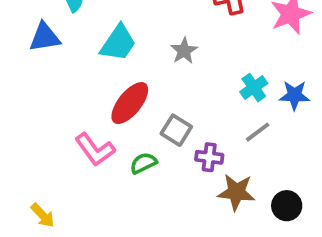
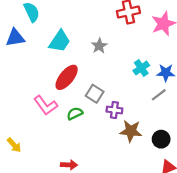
gray line: (258, 132) -> (159, 95), moved

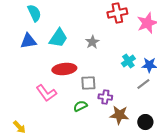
blue triangle: (15, 38) -> (28, 41), moved
red ellipse: (67, 77) -> (64, 69), turned 45
gray square: (95, 94) -> (88, 83), turned -35
green semicircle: (75, 113) -> (80, 106), moved

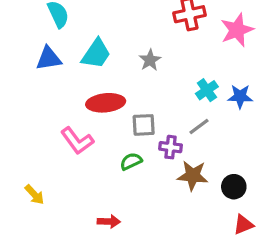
gray line: (143, 84) -> (199, 127), moved

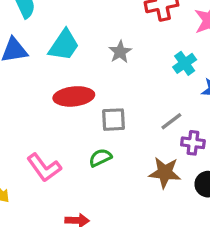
cyan cross: (207, 90) -> (185, 63), moved
pink L-shape: (77, 141) -> (44, 168), moved
purple cross: (171, 147) -> (193, 143), moved

